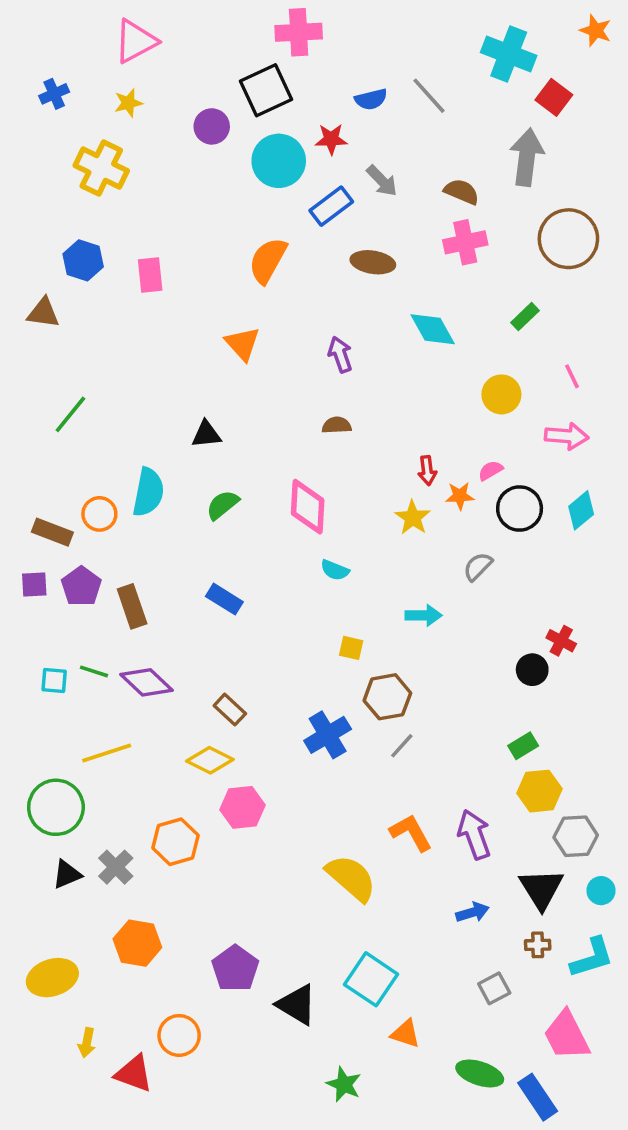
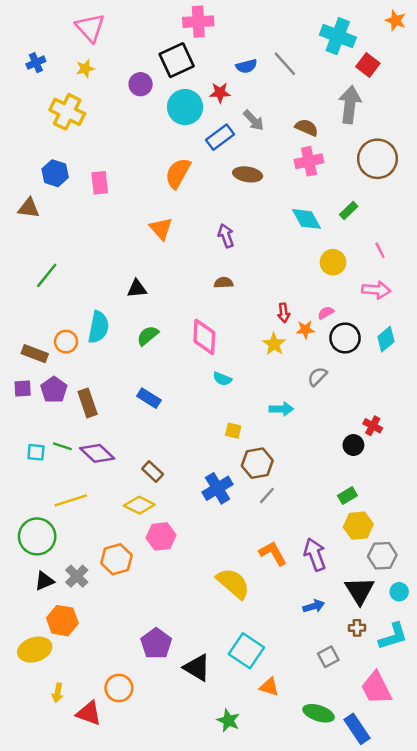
pink triangle: (136, 41) -> (90, 28), turned -44
cyan diamond: (433, 329) -> (307, 219), moved
orange hexagon: (137, 943) -> (62, 621), moved

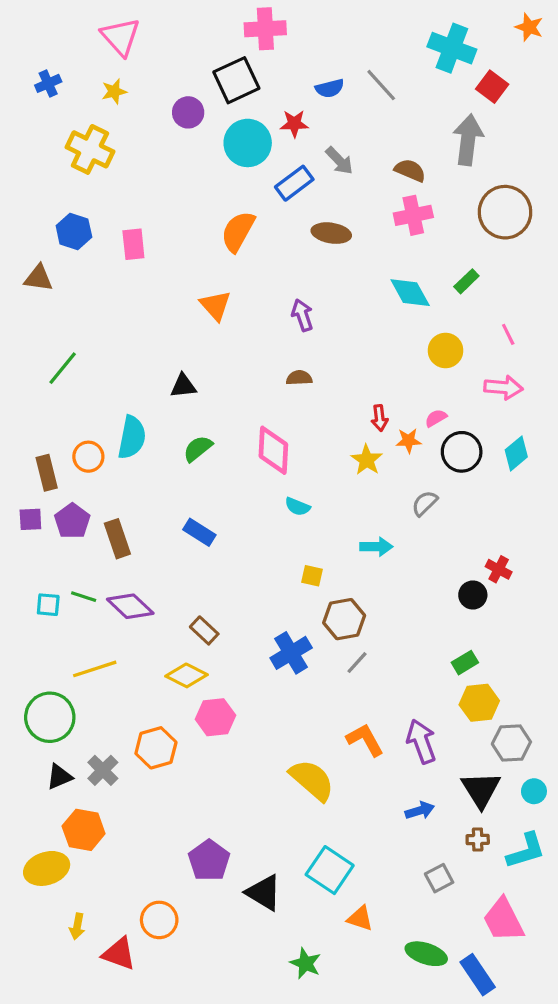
brown rectangle: (35, 354) -> (47, 473), turned 55

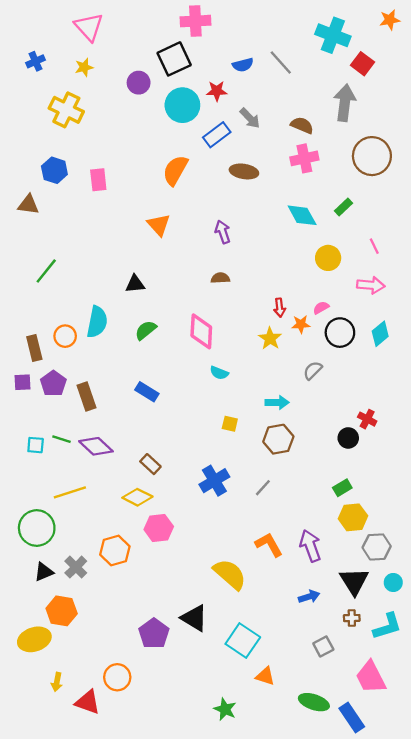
orange star: (529, 27) -> (390, 20), turned -30
brown hexagon: (344, 619) -> (278, 439), moved
black triangle: (264, 893) -> (194, 618), moved

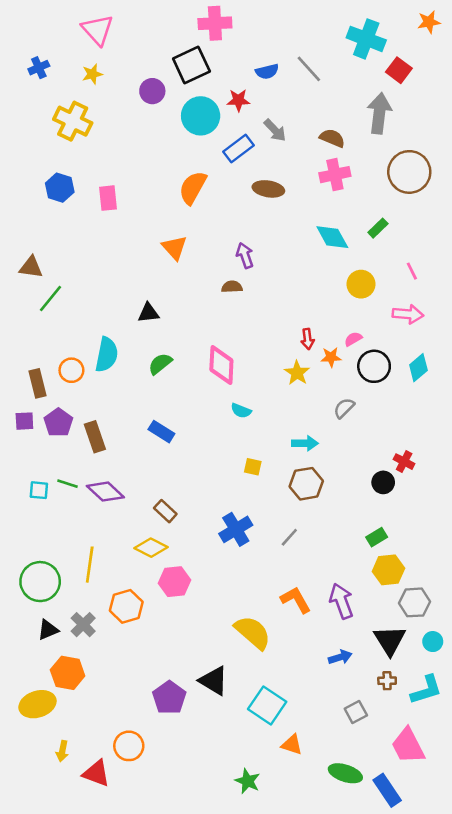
brown triangle: (28, 205) -> (31, 267), moved
brown semicircle: (220, 278) -> (232, 287), moved
yellow line: (70, 492) -> (90, 565), moved, turned -64

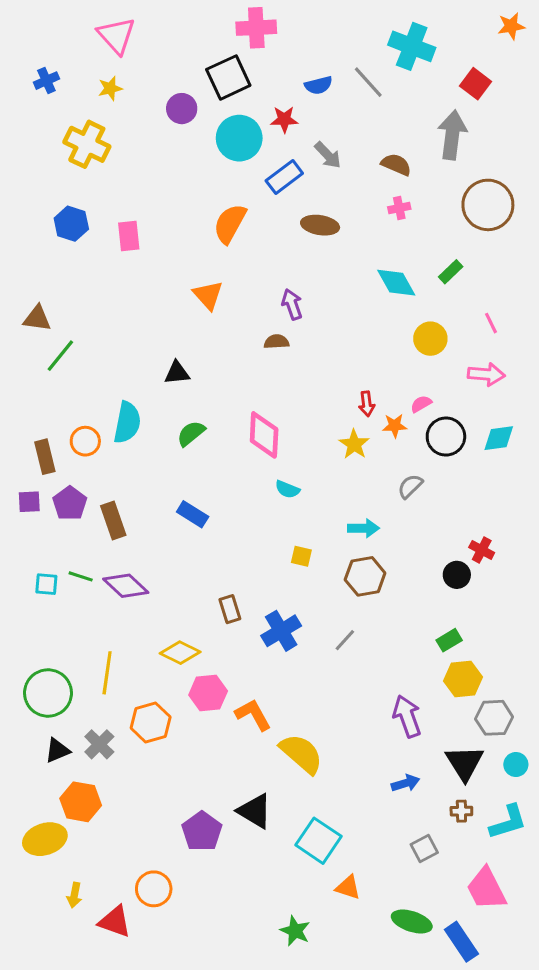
cyan cross: (366, 39) -> (412, 46), moved
pink cross: (335, 175) -> (399, 208), size x0.6
cyan diamond: (418, 368) -> (499, 438), turned 32
brown rectangle: (165, 511) -> (230, 609), moved, turned 30
orange L-shape: (296, 600) -> (253, 715), moved

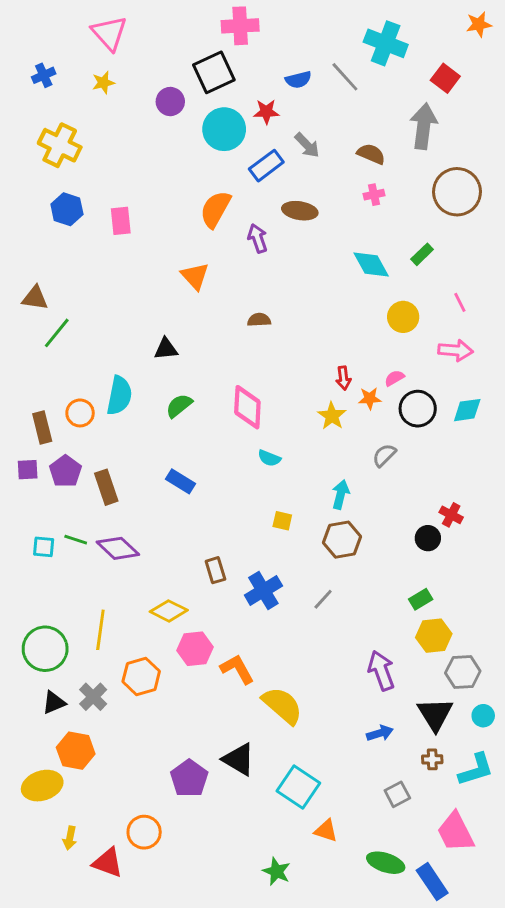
yellow cross: (87, 144) -> (60, 145), moved
purple arrow: (292, 304) -> (258, 238), moved
cyan arrow: (364, 528) -> (341, 494), turned -76

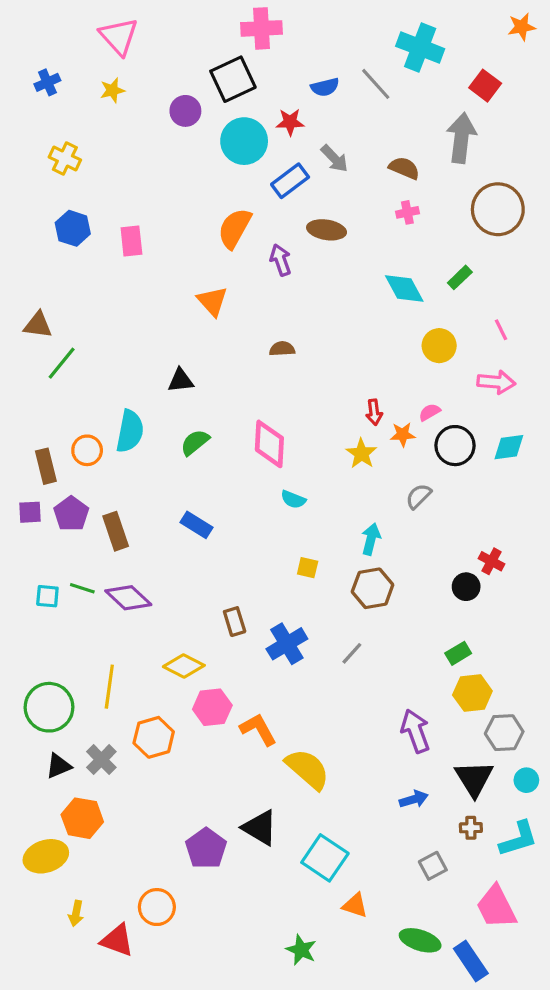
yellow cross: (60, 145) -> (65, 158), size x0.7

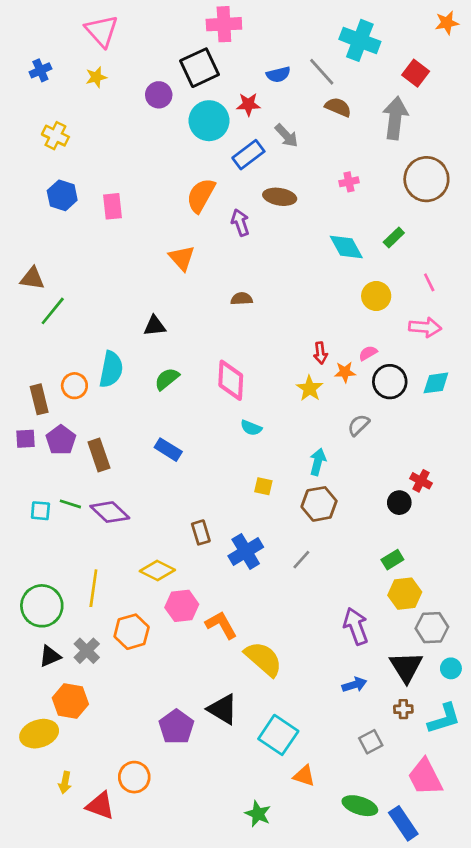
brown semicircle: (404, 168) -> (338, 107), moved

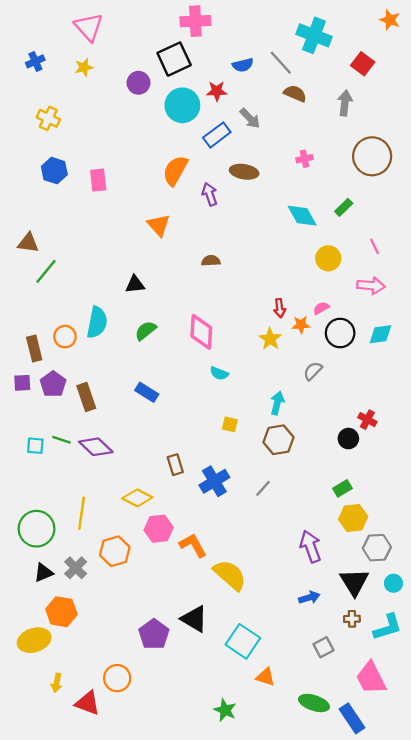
orange star: (447, 23) -> (390, 20), turned 30
gray arrow: (395, 118) -> (345, 103), size x0.7

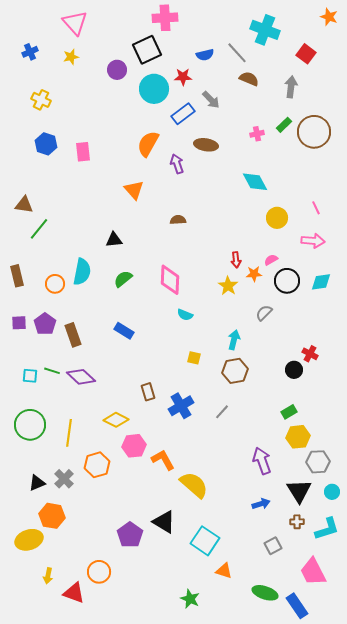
green rectangle: (344, 207) -> (284, 125), moved
brown rectangle: (34, 348) -> (17, 276), moved
green circle: (37, 529) -> (30, 425), moved

